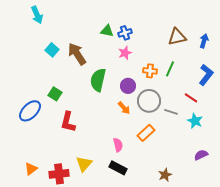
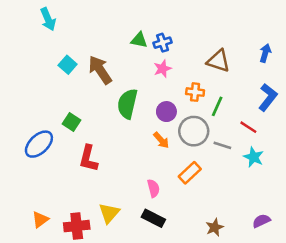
brown triangle: (177, 37) -> (218, 61), moved, turned 30
green line: (170, 69) -> (217, 106), moved
purple semicircle: (201, 155) -> (261, 221), moved

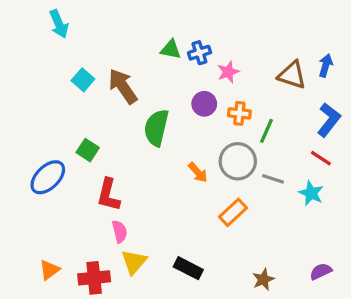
brown triangle: (218, 61) -> (292, 75), moved
pink star: (163, 69) -> (228, 72), moved
purple circle: (166, 112) -> (204, 104), moved
red line: (248, 127) -> (321, 158), moved
pink semicircle: (153, 188) -> (120, 232), moved

